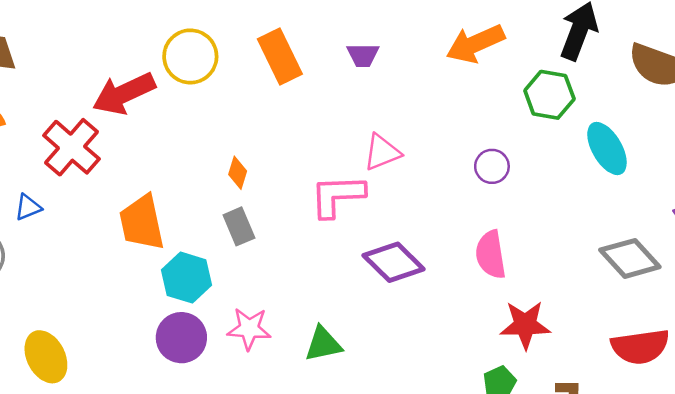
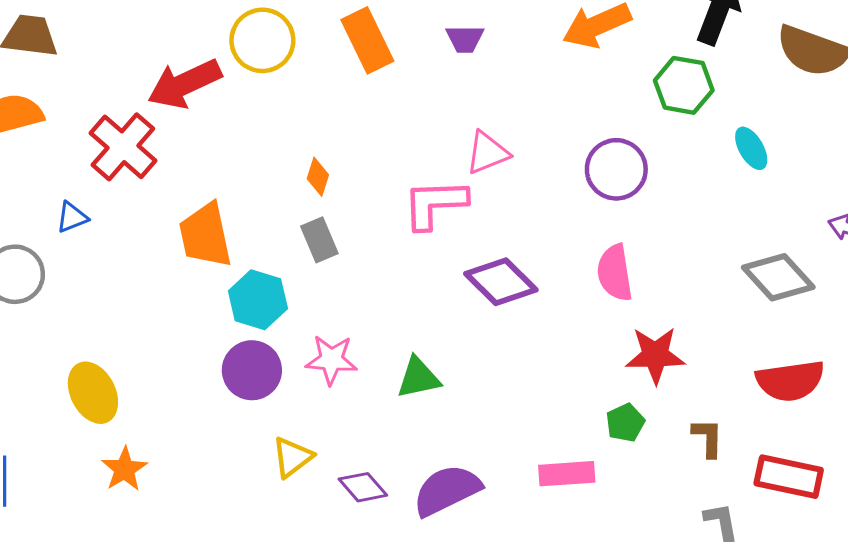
cyan ellipse: (607, 148) -> (751, 148), size x0.7
purple circle: (492, 166) -> (616, 169), size x1.5

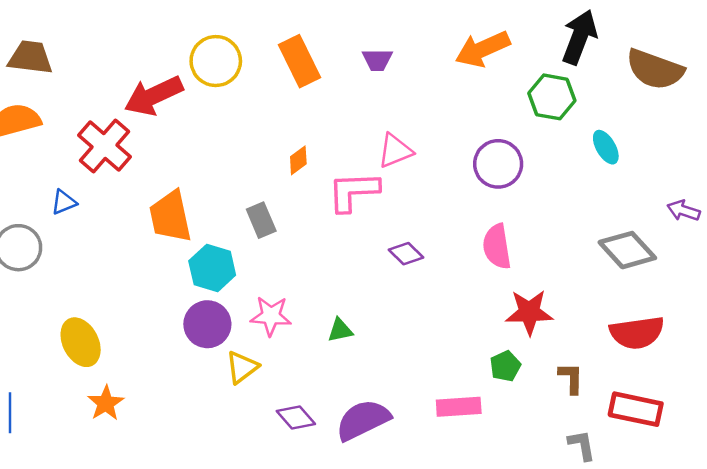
orange diamond: (318, 177) -> (298, 160), moved, turned 36
purple diamond: (501, 282) -> (406, 254), size x0.6
green triangle: (418, 378) -> (340, 330), size x0.7
yellow triangle: (292, 457) -> (242, 367), moved

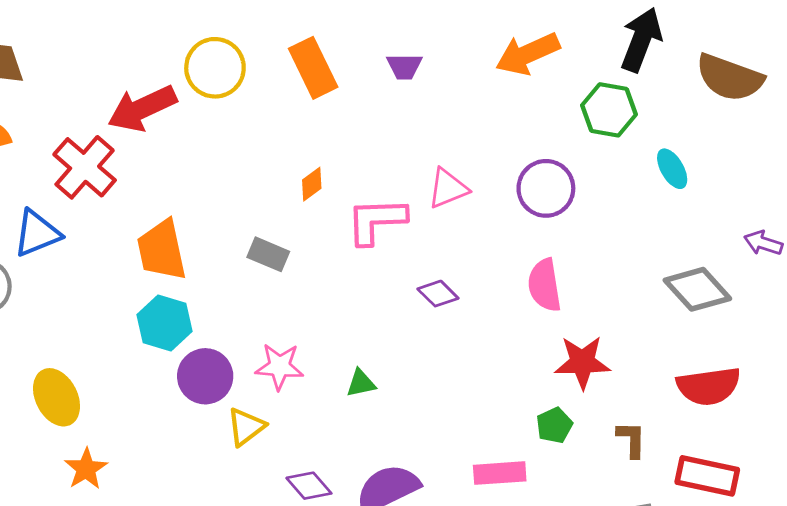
pink triangle: (395, 151) -> (448, 188), moved
blue triangle: (64, 202) -> (37, 233), size x1.6
gray rectangle: (261, 220) -> (268, 254), turned -44
cyan hexagon: (212, 268) -> (165, 323), moved

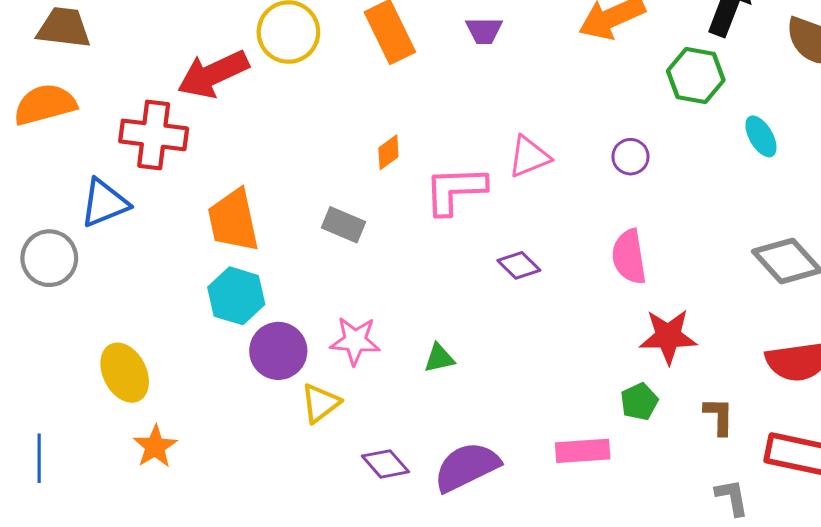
red cross: (85, 167) -> (154, 135), turned -34
purple circle: (546, 188) -> (630, 157), size x0.6

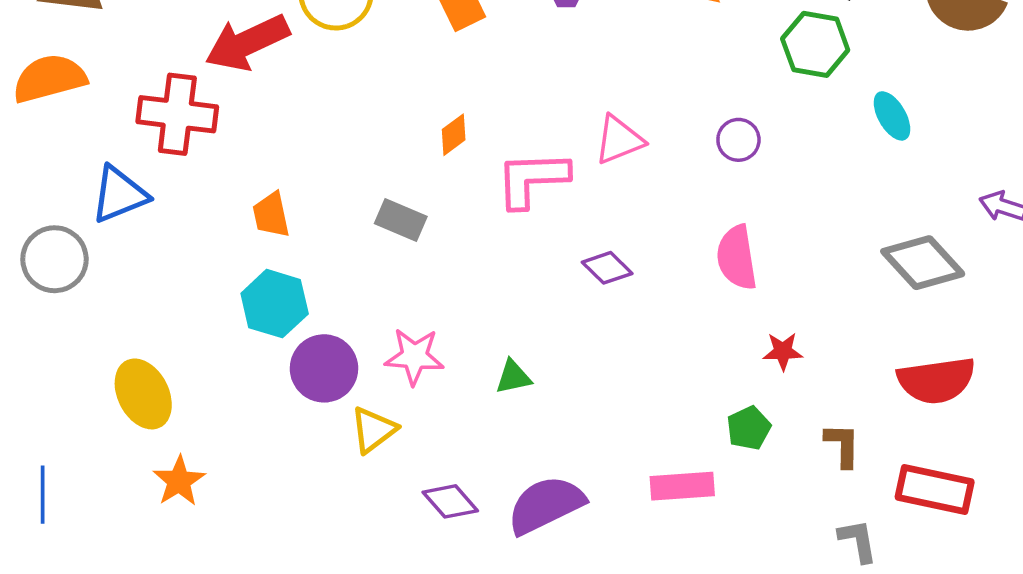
orange trapezoid: (233, 220) -> (271, 215), size x0.6
red star: (668, 336) -> (783, 351), size x0.6

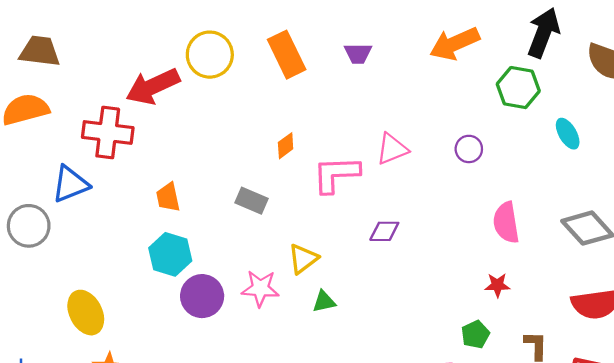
pink semicircle: (737, 258) -> (506, 223), moved
purple diamond: (607, 268) -> (384, 231), turned -44
yellow triangle: (373, 430) -> (303, 259), moved

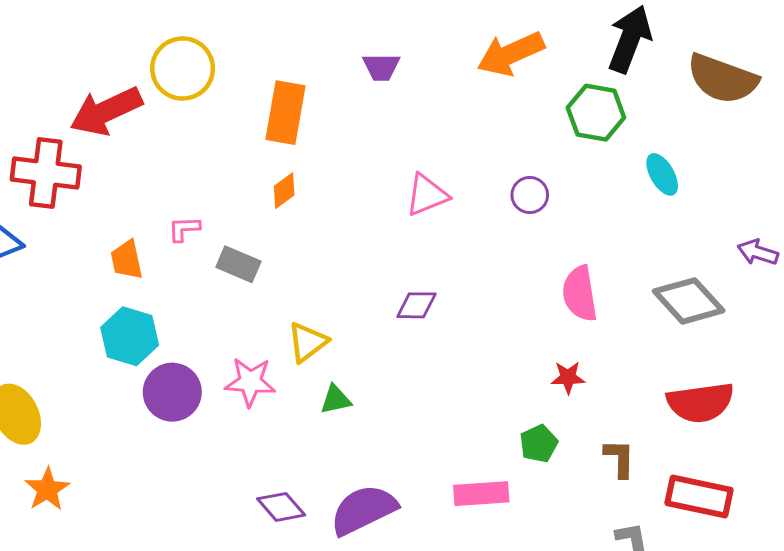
orange rectangle: (287, 55) -> (286, 113), moved, turned 36
pink L-shape: (336, 174) -> (184, 229), moved, size x0.5

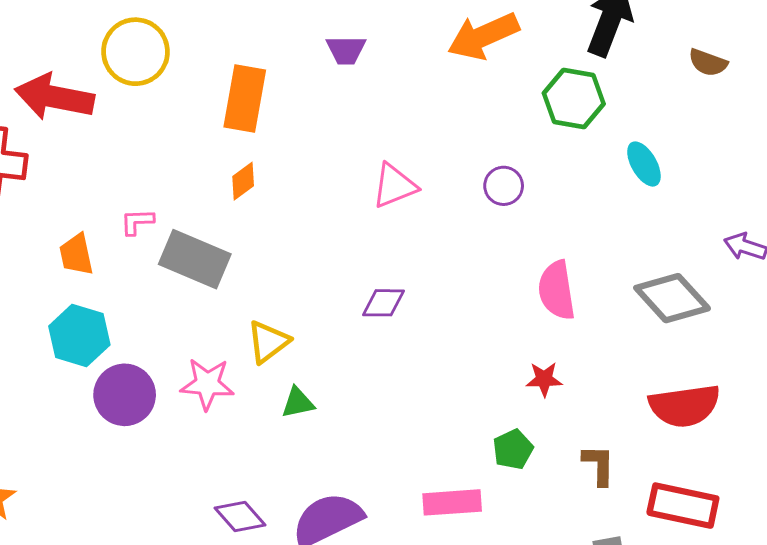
brown semicircle: (722, 79) -> (708, 63), size x0.5
red arrow: (106, 111) -> (54, 97), turned 36
gray rectangle: (238, 264) -> (195, 259), size x1.5

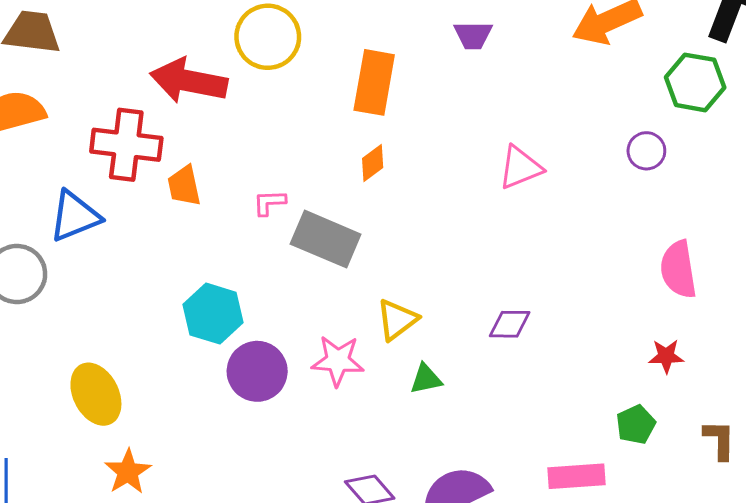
purple circle: (504, 186) -> (646, 151), moved
orange trapezoid: (76, 254) -> (184, 186), moved
purple diamond: (384, 303) -> (510, 324), moved

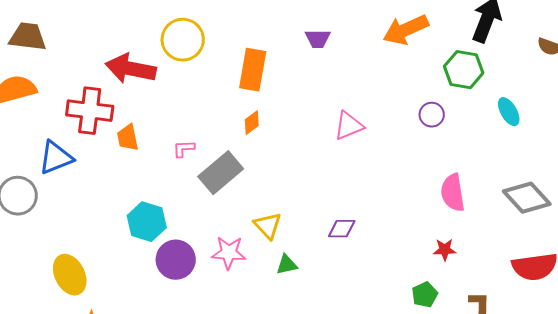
gray rectangle: (326, 239) -> (221, 173), turned -63
yellow triangle: (397, 320) -> (268, 226), turned -36

